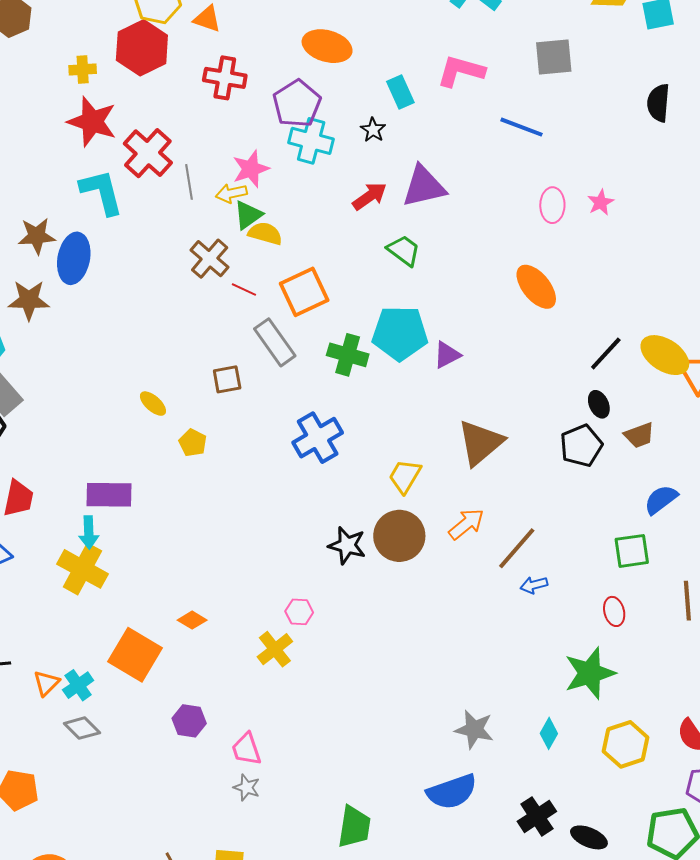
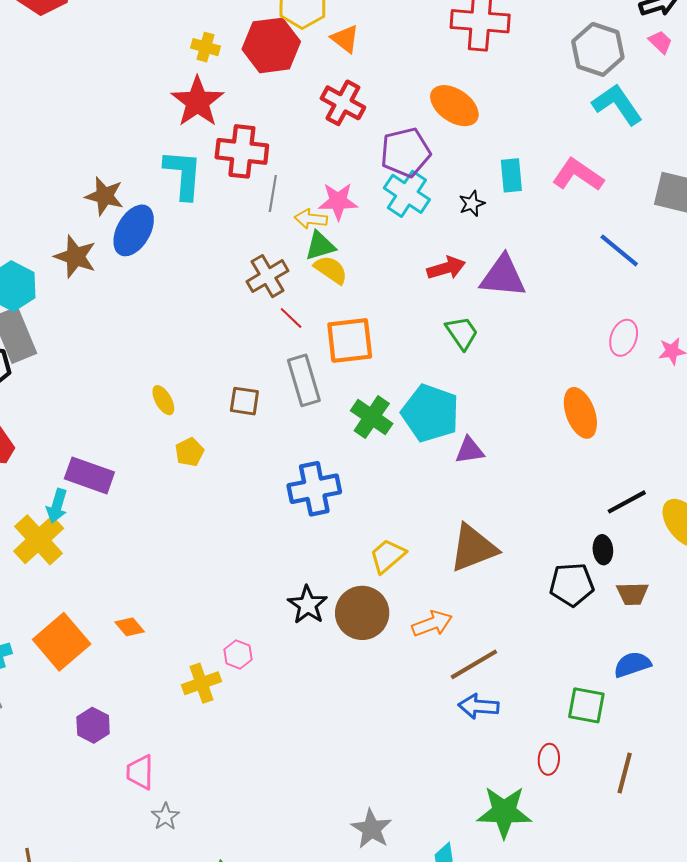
red cross: (148, 153) -> (242, 151), turned 36
blue arrow: (534, 585) -> (478, 706), size x1.4
gray star: (247, 788) -> (165, 817), moved

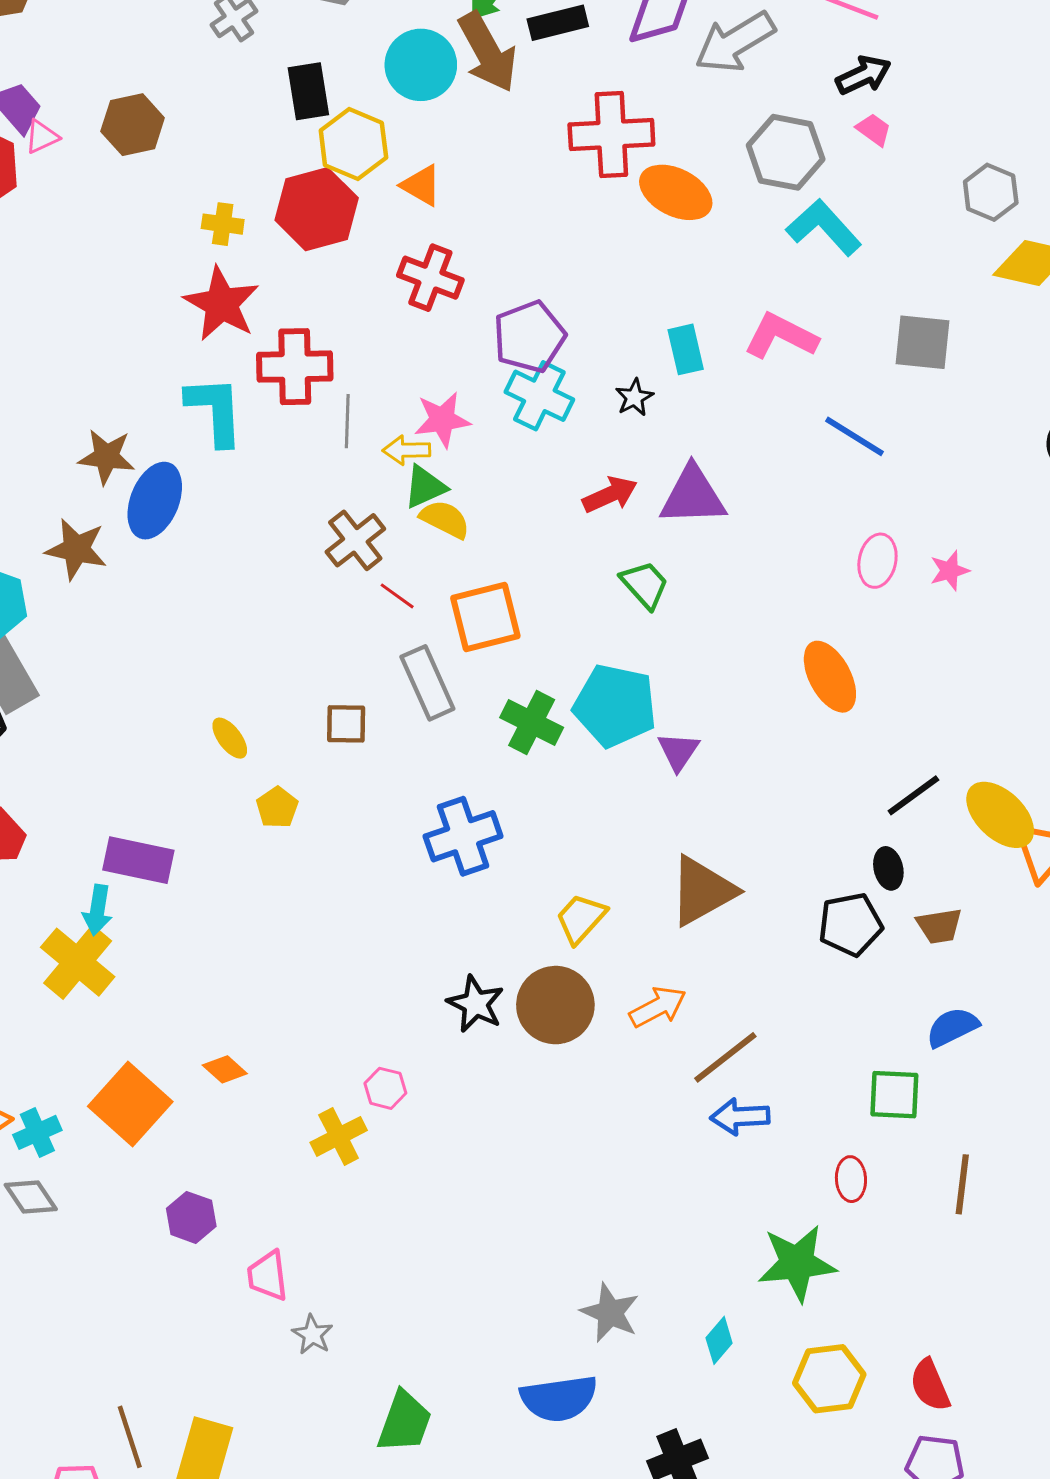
orange ellipse: (454, 106) -> (676, 192), moved
purple triangle: (470, 450) -> (678, 751), turned -40

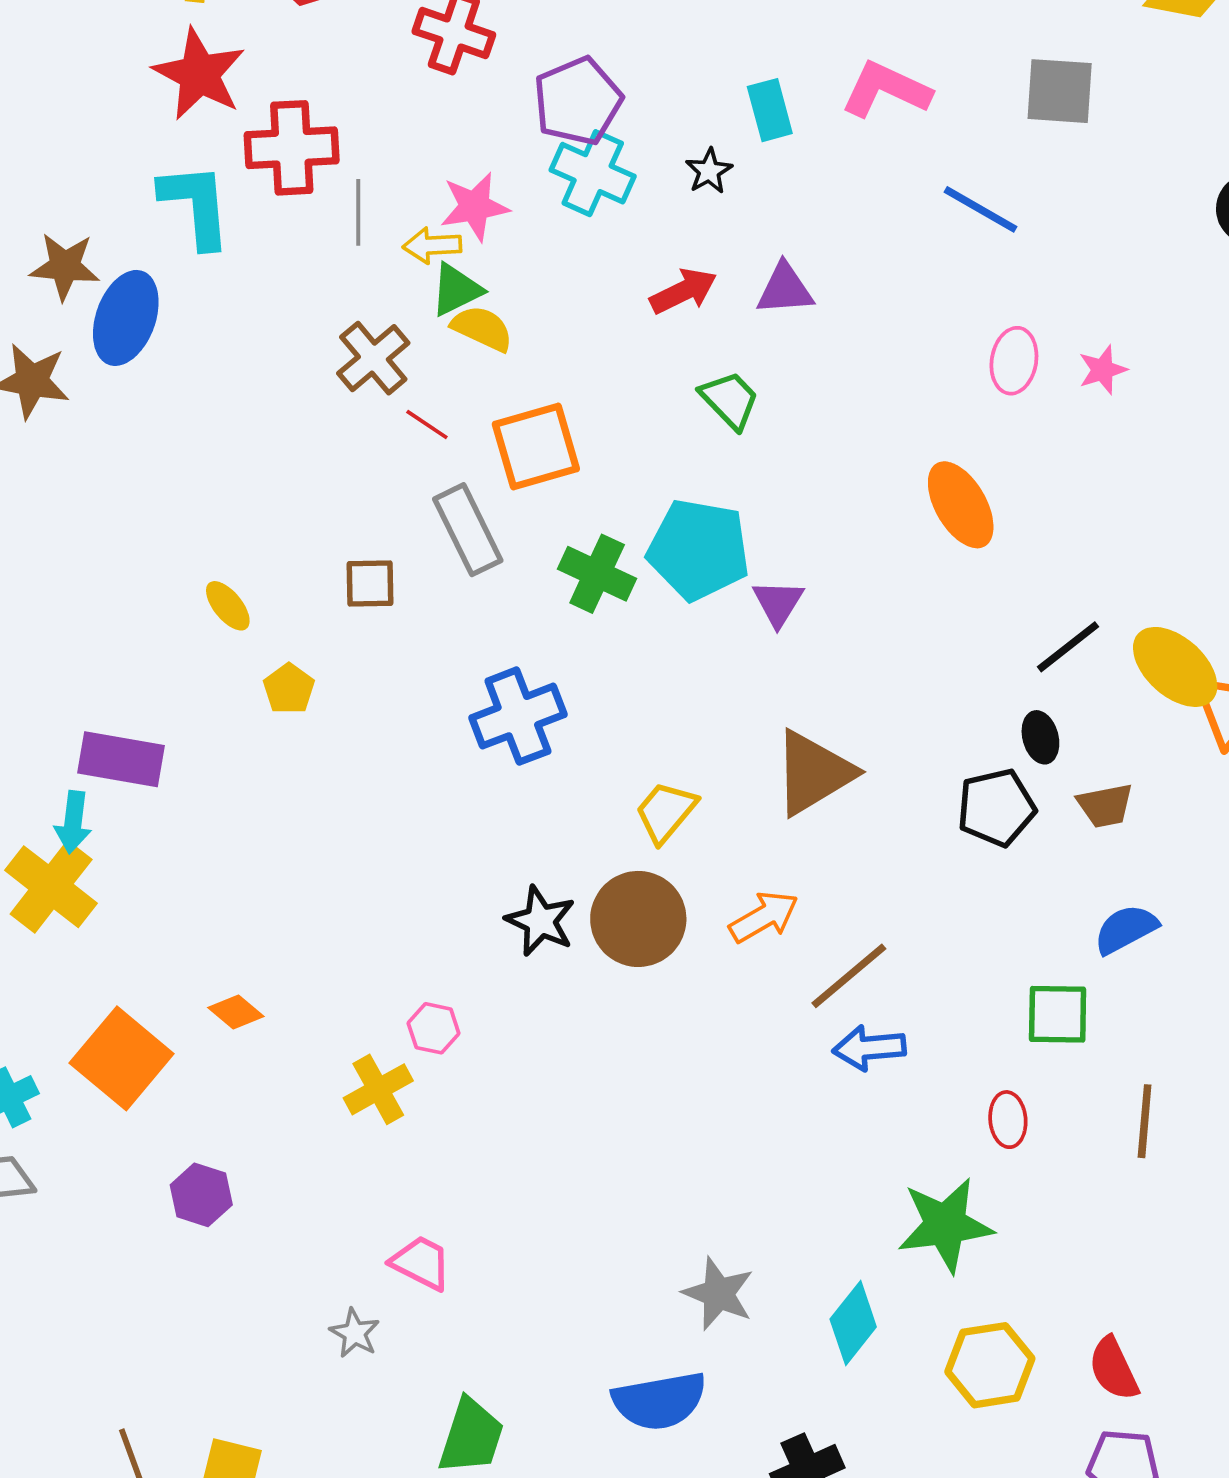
purple triangle: (693, 496) -> (785, 289), size x0.7
pink trapezoid: (268, 1276) -> (421, 1263), moved, turned 126
cyan diamond: (719, 1340) -> (853, 1323), size x1.4

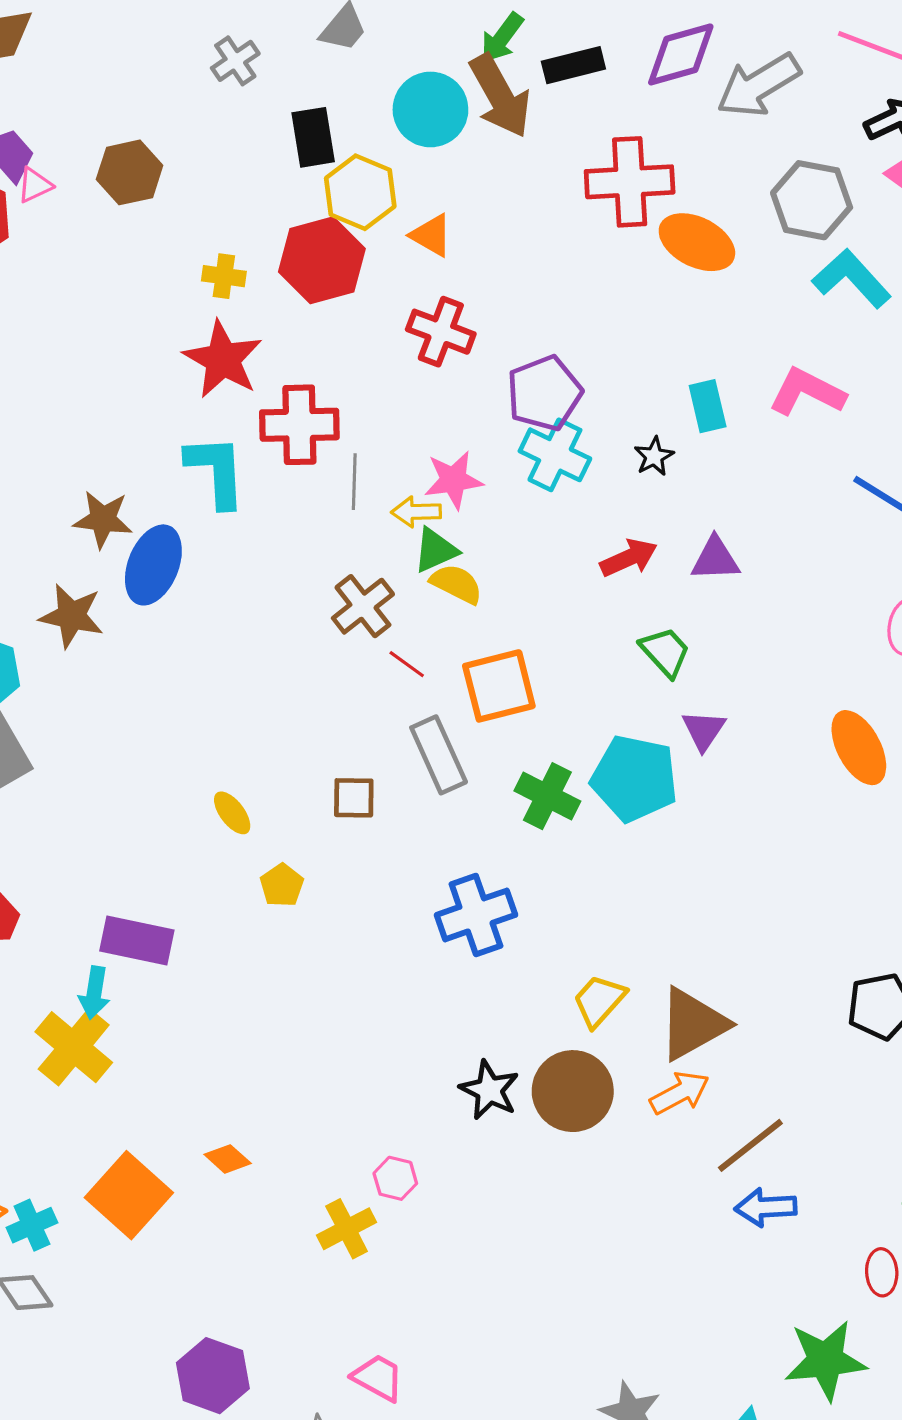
purple triangle: (778, 603) -> (704, 730), moved
brown triangle: (813, 773) -> (693, 1024), moved
purple hexagon: (201, 1195) -> (213, 1376), moved, size x1.4

